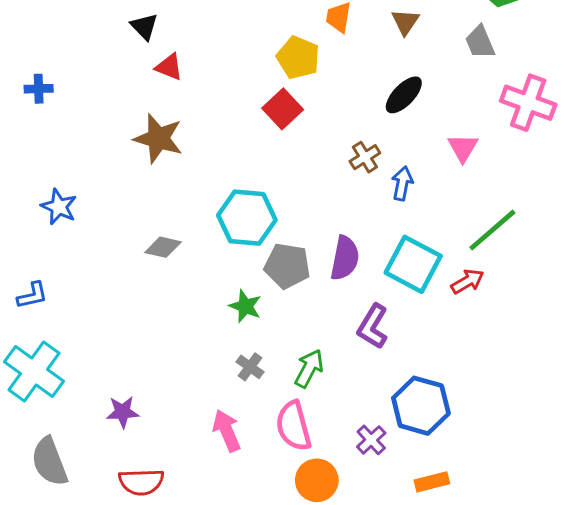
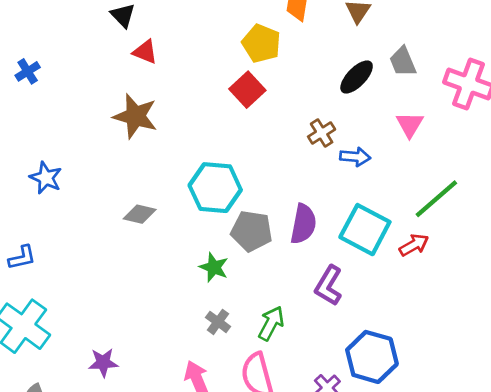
gray trapezoid: (480, 42) -> (403, 62), moved
blue cross: (39, 89) -> (28, 71), turned -30
blue arrow: (402, 183) -> (355, 157), turned 84

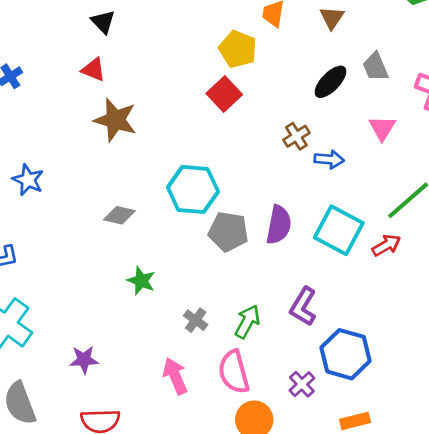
red triangle: (145, 52) -> (93, 70), moved
green star: (214, 267) -> (141, 281), moved
purple L-shape: (329, 286) -> (303, 307), moved

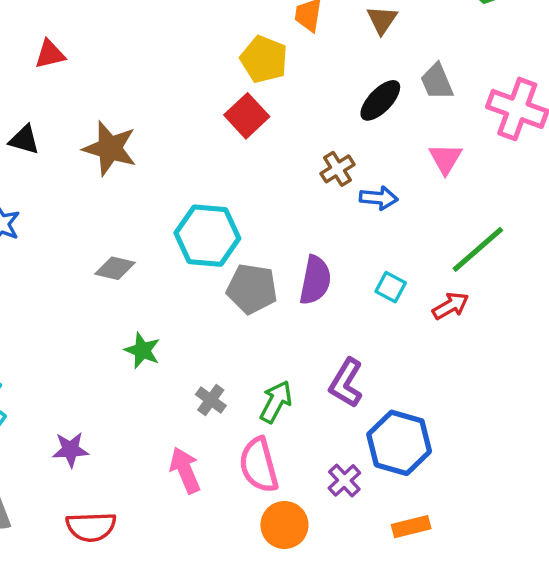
black triangle: (103, 22) -> (24, 140), moved, turned -30
red triangle: (93, 70) -> (50, 54), moved, turned -35
cyan square: (339, 230) -> (391, 287), size x0.5

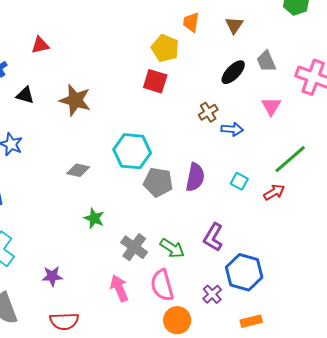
red square: (247, 116) -> (155, 81), turned -30
gray cross: (211, 400) -> (134, 247), size x1.5
green arrow: (276, 402) -> (172, 248), turned 95

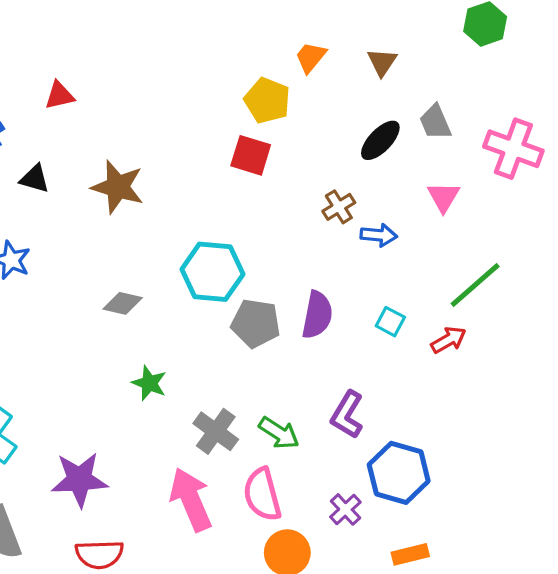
orange trapezoid: (191, 22) -> (311, 57), turned 30
purple star: (52, 276) -> (79, 480), size x1.6
pink arrow: (119, 288) -> (191, 499), size x1.4

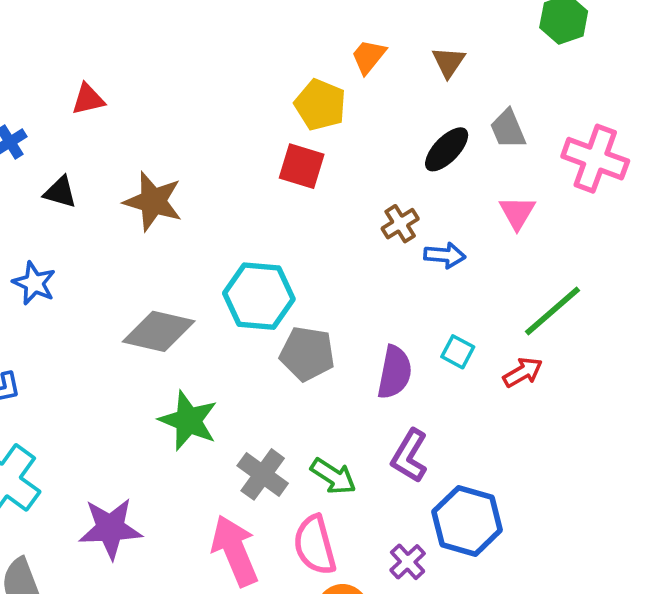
gray diamond: (123, 303) -> (159, 331), size x1.6
purple semicircle: (317, 315) -> (395, 372), moved
green star: (149, 383) -> (188, 421), size x1.5

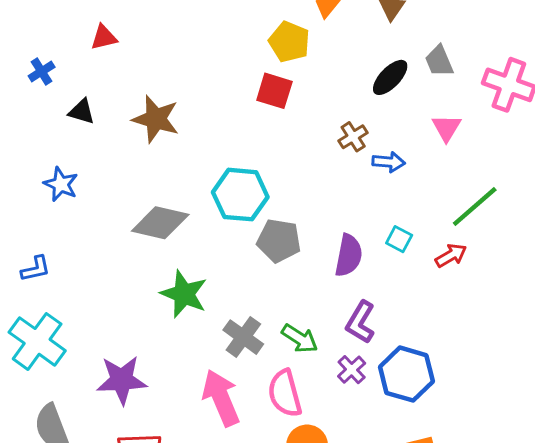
purple cross: (408, 562) -> (352, 370), moved

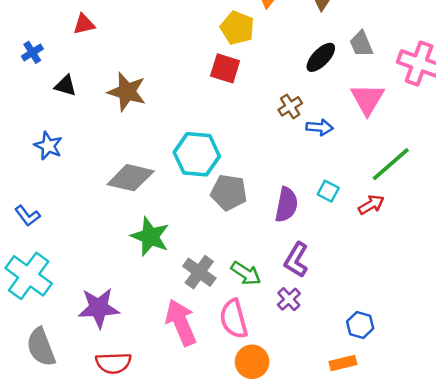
pink triangle: (447, 128) -> (367, 99), size x1.4
blue L-shape: (36, 269) -> (27, 216), turned 65
blue hexagon: (406, 374) -> (360, 325), moved, size x0.6

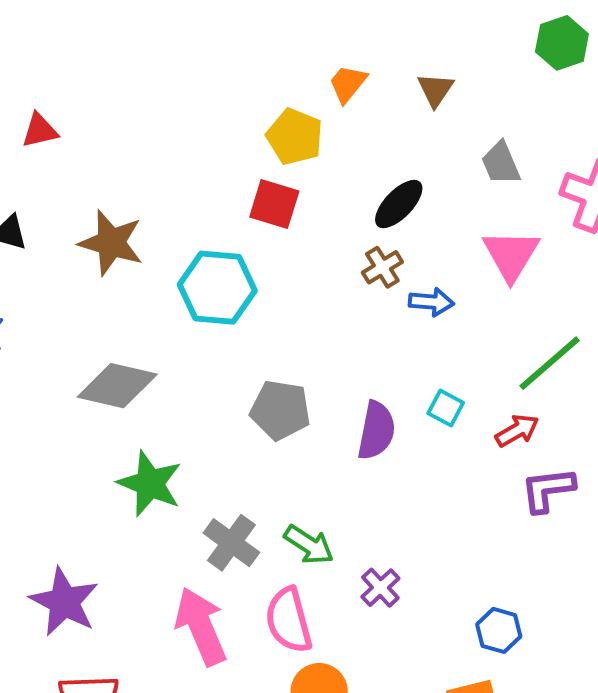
black ellipse: (321, 57) -> (399, 204), moved
cyan hexagon: (197, 154) -> (217, 288), moved
purple L-shape: (296, 260) -> (548, 490), moved, turned 52
purple star: (99, 308) -> (64, 602), turned 30

